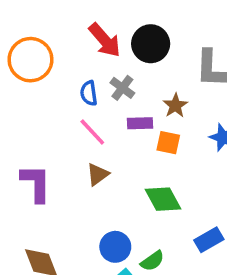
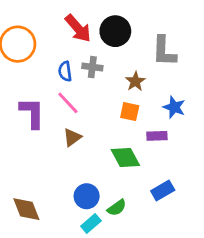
gray cross: (122, 88) -> (92, 67), turned -30
purple rectangle: (140, 123) -> (157, 136), moved
purple L-shape: (36, 183) -> (32, 113), moved

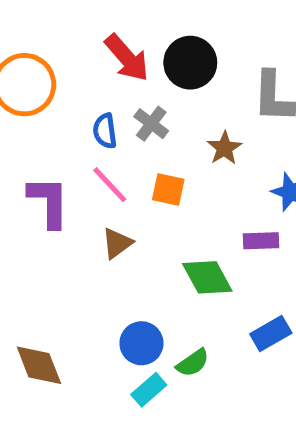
gray cross: (92, 67) -> (151, 124), turned 30
orange square: (130, 112) -> (168, 190), moved

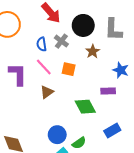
black circle: (190, 63) -> (83, 25), moved

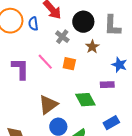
blue semicircle: (42, 44) -> (33, 24), moved
brown triangle: (47, 92) -> (48, 105), moved, size x1.5

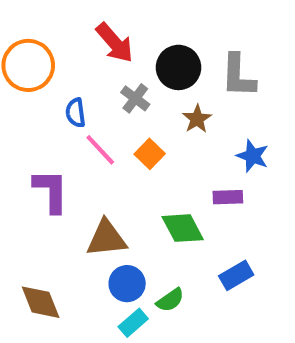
blue semicircle: (33, 24) -> (76, 113), moved
orange square: (69, 64) -> (150, 154), turned 32
purple L-shape: (20, 69) -> (51, 191), moved
brown triangle: (48, 105) -> (106, 238), turned 30

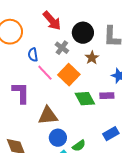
orange square: (150, 154) -> (69, 75), size x1.5
green diamond: (183, 228) -> (85, 99), moved

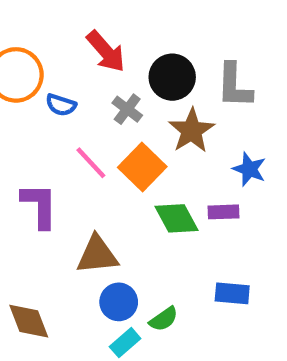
blue semicircle: (33, 55) -> (61, 105), moved, turned -64
brown star: (92, 58) -> (191, 131), size x1.5
blue rectangle: (111, 134) -> (232, 293), turned 35

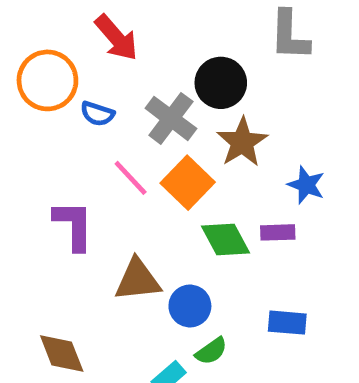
red arrow: (106, 51) -> (116, 38), moved
gray L-shape: (234, 86) -> (290, 35), moved
gray cross: (127, 109) -> (171, 118), size x1.5
blue circle: (119, 302) -> (190, 306), moved

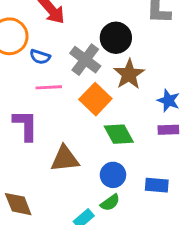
pink line: (131, 178) -> (49, 87), moved, turned -50
purple rectangle: (278, 232) -> (168, 130), moved
blue circle: (190, 306) -> (113, 175), moved

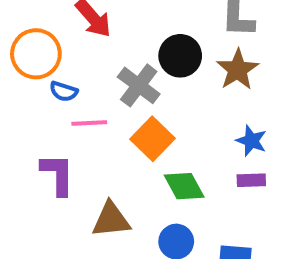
blue semicircle: (40, 57) -> (64, 91), moved
brown star: (129, 74) -> (237, 70), moved

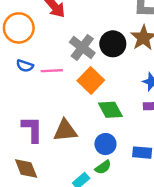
black circle: (180, 56) -> (113, 44), moved
blue semicircle: (64, 91) -> (25, 66), moved
purple L-shape: (58, 174) -> (32, 129), moved

